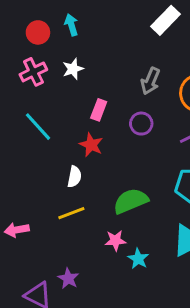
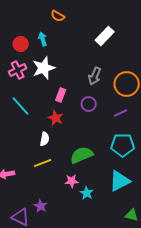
white star: (73, 69) -> (44, 68), size x1.6

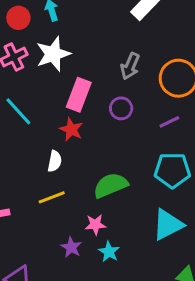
pink rectangle: (61, 95) -> (79, 95), size x1.5
cyan star: (87, 193) -> (109, 252), moved
purple star: (41, 206) -> (71, 247), moved

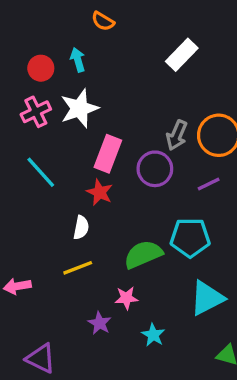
gray arrow: (130, 66) -> (177, 135), moved
purple circle: (121, 108) -> (155, 169), size x1.4
cyan pentagon: (172, 170) -> (190, 238), moved
cyan star: (109, 252) -> (153, 335), moved

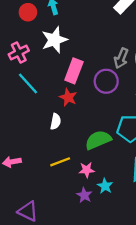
pink cross: (36, 112) -> (19, 52), moved
yellow line: (78, 268) -> (60, 162), moved
purple star: (100, 323) -> (84, 195), moved
cyan star: (153, 335) -> (105, 186), moved

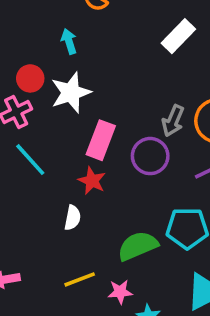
red circle: (28, 12) -> (30, 78), moved

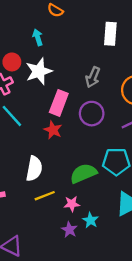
white rectangle: (178, 36) -> (110, 34), turned -40
gray arrow: (173, 121) -> (93, 77), moved
white semicircle: (73, 218) -> (34, 169), moved, size x1.5

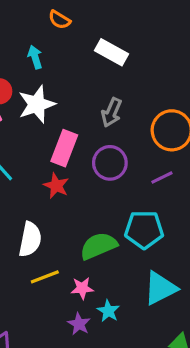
white rectangle: (110, 34) -> (112, 52), moved, turned -65

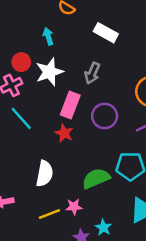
gray arrow: (112, 112) -> (92, 73), moved
yellow line: (45, 277) -> (49, 214), moved
pink star: (82, 288) -> (74, 207), moved

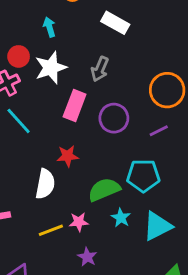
red star: (64, 133) -> (68, 156), moved, turned -30
cyan star: (103, 227) -> (121, 218), moved

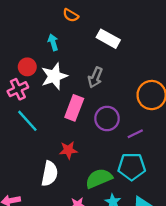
purple line: (159, 131) -> (135, 134), moved

